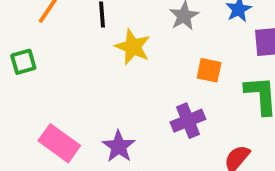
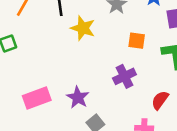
pink rectangle: (59, 143) -> (37, 98), turned -52

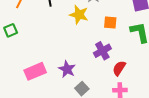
yellow star: (83, 28) -> (79, 15), moved
red semicircle: (160, 100) -> (119, 68), moved

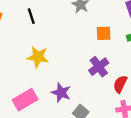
yellow star: (79, 15) -> (38, 57), moved

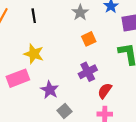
orange square: (104, 33) -> (89, 39), moved, turned -32
pink rectangle: (25, 100) -> (18, 78), moved

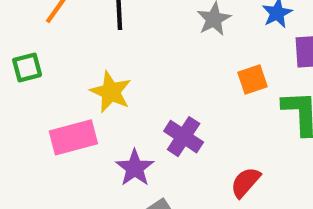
orange square: (89, 39) -> (252, 79), moved
purple cross: (88, 72) -> (184, 137), moved, turned -36

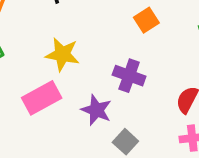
orange square: (252, 79) -> (146, 20), moved

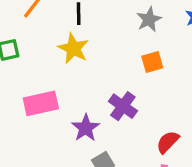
yellow star: (62, 54) -> (73, 48), moved

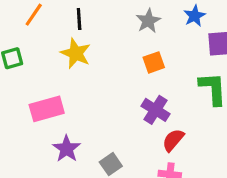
purple cross: (123, 106) -> (156, 110), moved
purple star: (86, 128) -> (67, 149), moved

